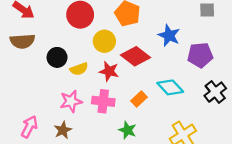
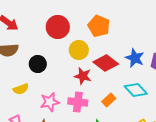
blue star: (169, 35) -> (135, 58), moved
yellow semicircle: (79, 69) -> (21, 89), moved

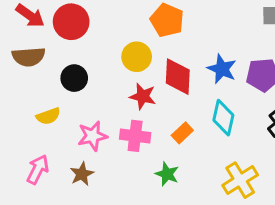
red circle: (58, 27) -> (71, 22), moved
red diamond: (106, 63) -> (178, 77), turned 55
cyan diamond: (136, 90) -> (223, 118), turned 55

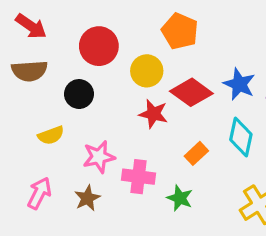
red circle: (71, 22) -> (99, 46), moved
red diamond: (178, 77) -> (191, 92), turned -57
pink cross: (135, 136) -> (138, 177), moved

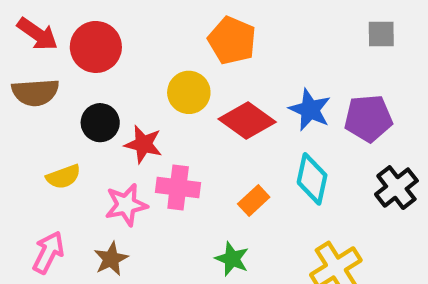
red circle: (99, 46) -> (96, 47), moved
red star: (153, 114) -> (143, 144), moved
pink cross: (138, 177) -> (178, 188), moved

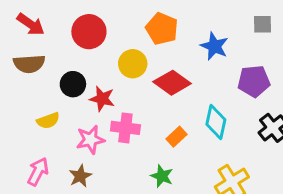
red circle: (96, 47) -> (89, 32), moved
blue star: (310, 110) -> (214, 46), moved

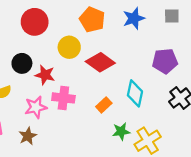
blue star: (214, 46) -> (134, 18), moved, turned 30
green star: (162, 176) -> (121, 131), moved, turned -30

